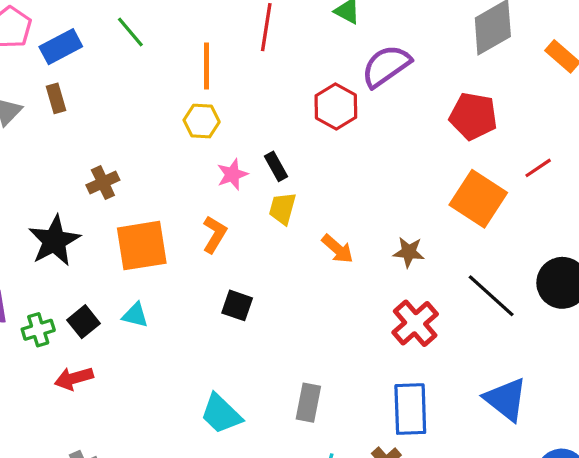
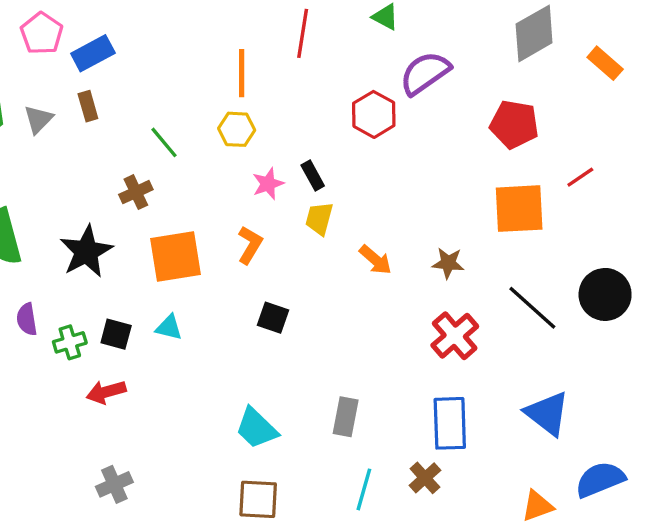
green line: (130, 32) -> (164, 142), moved
orange square: (478, 199) -> (519, 209), turned -36
black square: (83, 322) -> (116, 334), turned -36

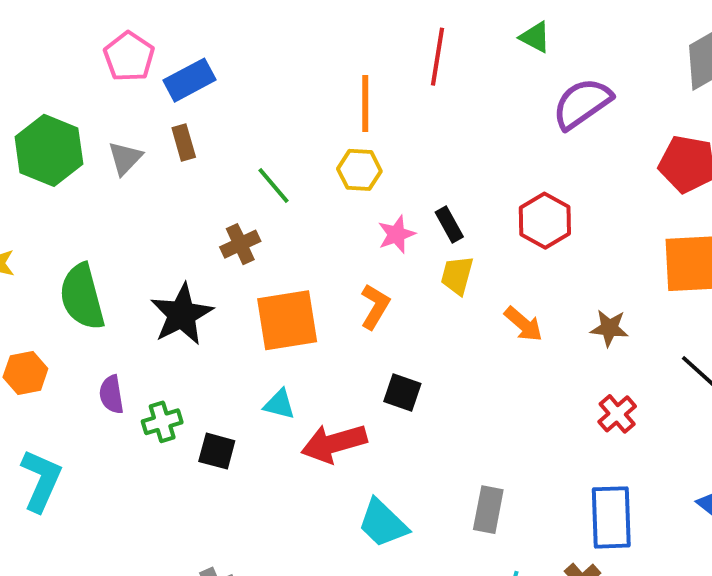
red hexagon: (374, 114) -> (545, 221), moved
black square: (116, 334) -> (217, 451), moved
red cross: (455, 336) -> (617, 414), size x0.7
red arrow: (106, 392) -> (334, 443), moved, size x1.4

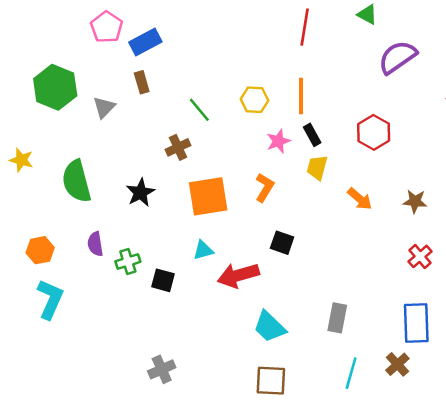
orange line: (365, 103) -> (301, 96), moved
gray triangle: (125, 158) -> (104, 107), moved
black star: (182, 314) -> (140, 193), size x0.7
orange hexagon: (25, 373) -> (40, 250), moved
cyan triangle: (279, 404) -> (203, 250), turned -30

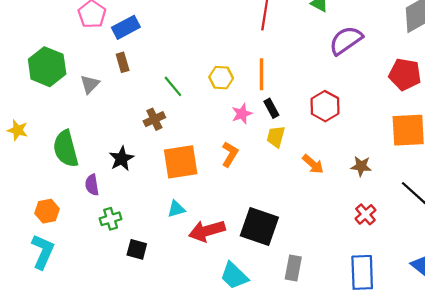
black square: (282, 243) -> (259, 226), moved, size x1.8
purple semicircle: (95, 244) -> (92, 185), moved
orange hexagon: (40, 250) -> (47, 211), moved
black square: (163, 280) -> (137, 249), moved

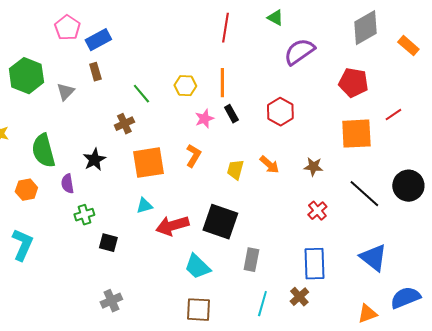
yellow trapezoid: (276, 137) -> (235, 170), moved
orange hexagon: (47, 211) -> (26, 190), moved

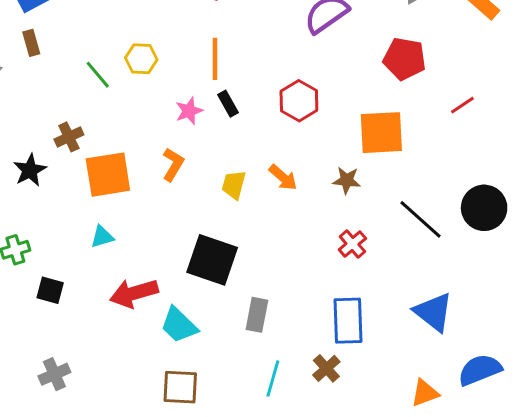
yellow hexagon: (185, 86) -> (141, 59), moved
brown cross: (124, 124) -> (69, 137), moved
orange square: (356, 134) -> (381, 133), moved
red arrow: (172, 226) -> (134, 293), moved

